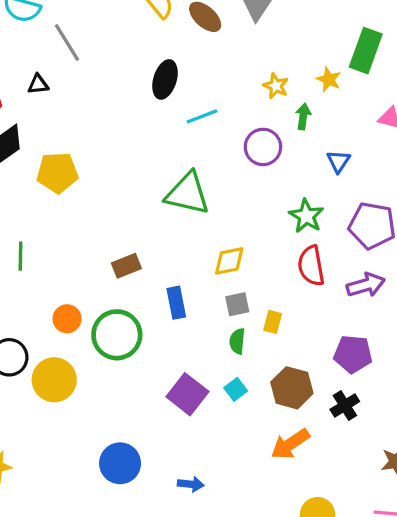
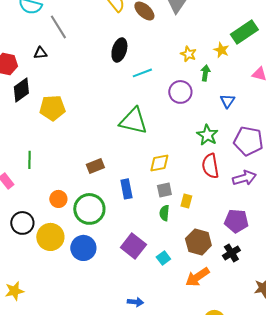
green rectangle: (366, 51) -> (244, 32), turned 36
cyan square: (236, 389) -> (163, 258), moved
blue circle: (120, 463) -> (83, 248), moved

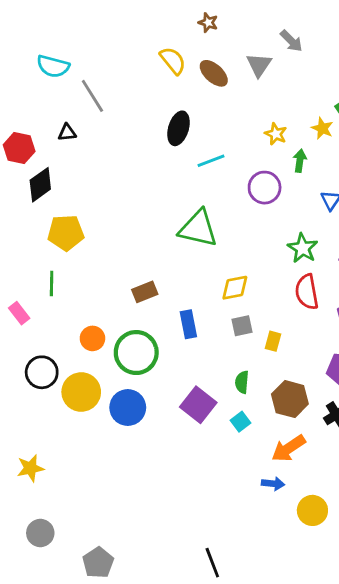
yellow pentagon: (52, 108) -> (66, 233), moved
green semicircle: (164, 213) -> (242, 382), moved
blue arrow: (135, 302) -> (273, 484), moved

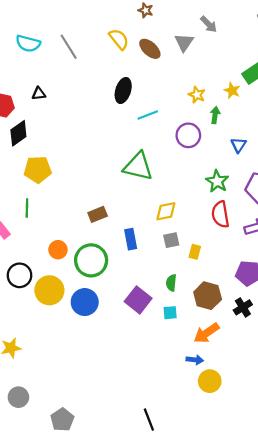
gray line: (92, 96) -> (69, 47), moved
cyan square: (241, 422) -> (170, 313), turned 32
yellow circle: (312, 510) -> (210, 381), moved

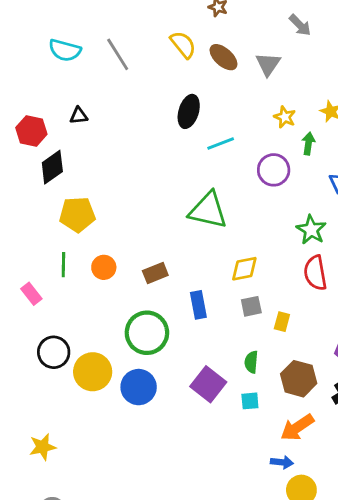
gray triangle: (184, 42) -> (268, 64), moved
orange circle: (58, 250) -> (104, 267), moved

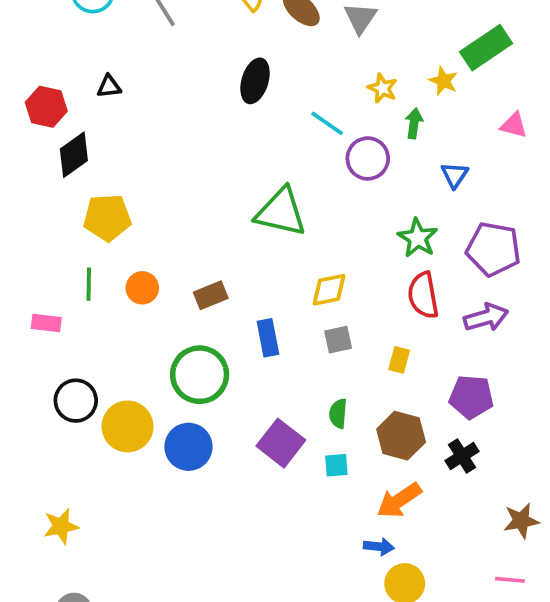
cyan line: (221, 143) -> (327, 123), moved, turned 56
pink rectangle: (31, 294) -> (46, 323), turned -45
yellow rectangle: (282, 322) -> (399, 360), moved

